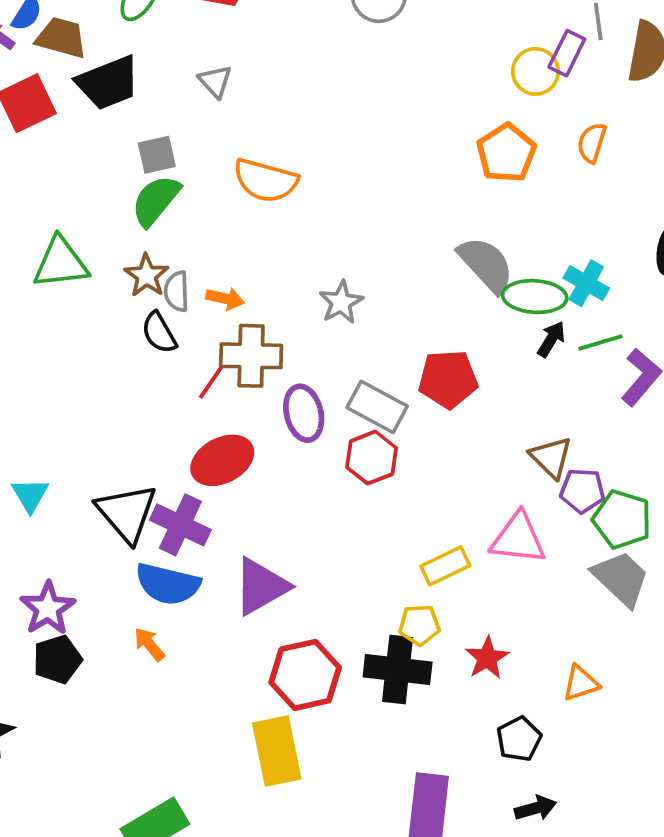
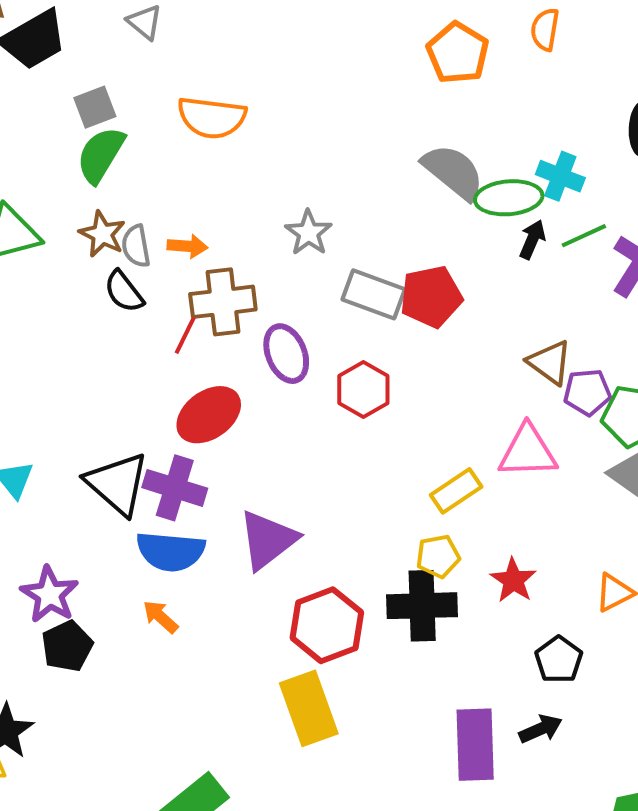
gray rectangle: (377, 407) -> (374, 294), moved
black arrow: (535, 808) -> (541, 729), moved

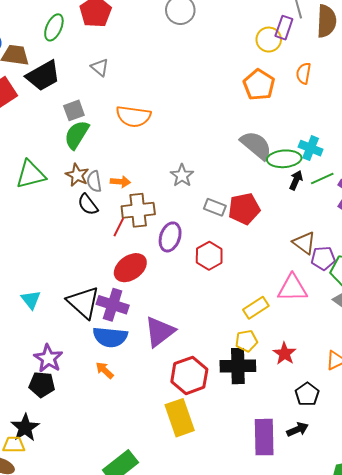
gray rectangle: (374, 294) -> (215, 207), size x0.7
purple ellipse: (286, 354) -> (170, 237), turned 40
black pentagon: (67, 646) -> (42, 384), moved, turned 30

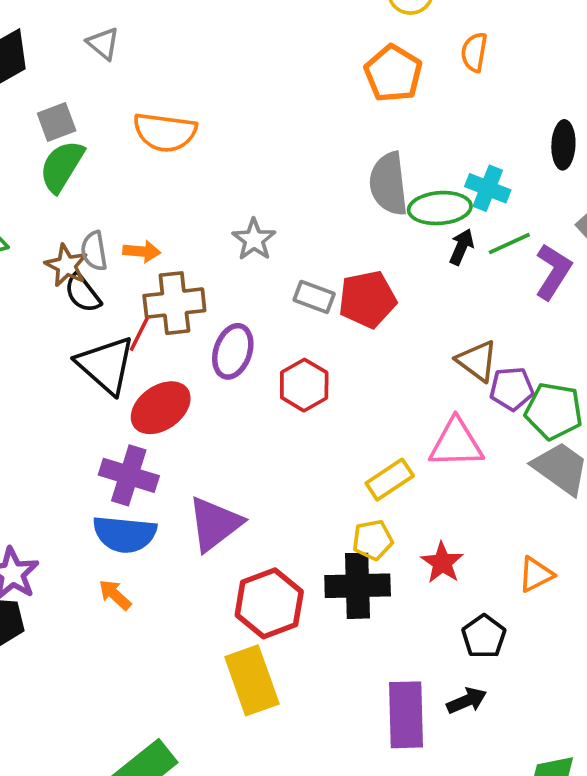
gray semicircle: (256, 145) -> (389, 184), turned -136
brown star: (77, 175) -> (66, 265), moved
black triangle: (83, 302) -> (106, 365), moved

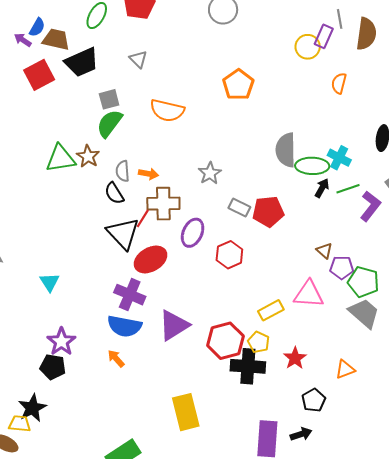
orange pentagon: (393, 74) -> (238, 85), moved
brown star: (66, 265) -> (88, 156), moved
brown triangle: (477, 361) -> (324, 251), size x0.7
yellow pentagon: (373, 540) -> (258, 342), turned 30
red hexagon: (269, 603) -> (225, 341), moved

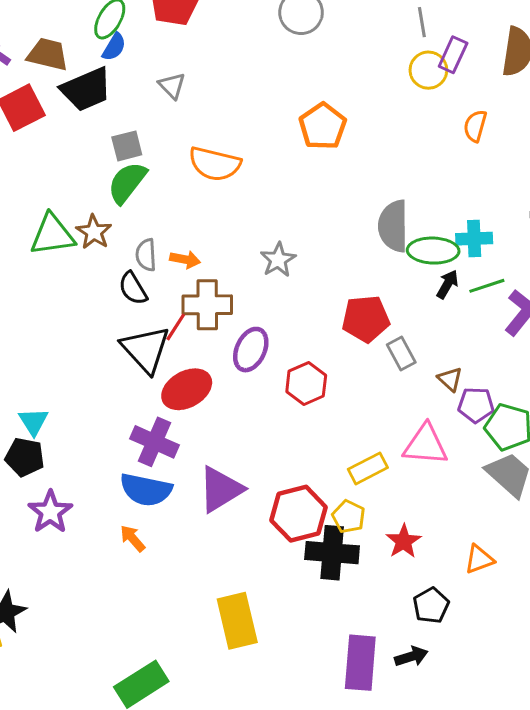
gray line: (340, 19) -> (422, 22), moved
blue semicircle: (37, 27) -> (114, 47), moved
cyan cross: (339, 158) -> (474, 239), turned -30
gray rectangle: (239, 208) -> (401, 353), moved, turned 35
black pentagon: (53, 367) -> (25, 457), moved

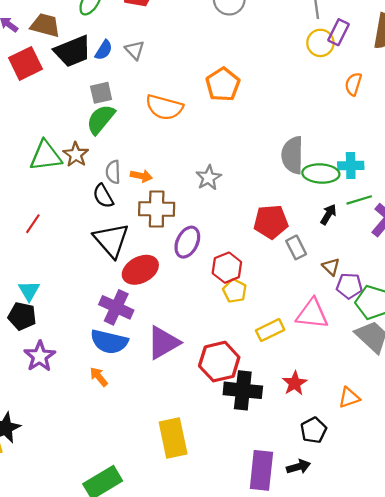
blue semicircle: (114, 47) -> (104, 50), moved
orange pentagon: (323, 126) -> (223, 85), moved
black arrow: (447, 284) -> (328, 214), moved
red line: (176, 327) -> (33, 224), moved
yellow pentagon: (349, 516) -> (235, 291), moved

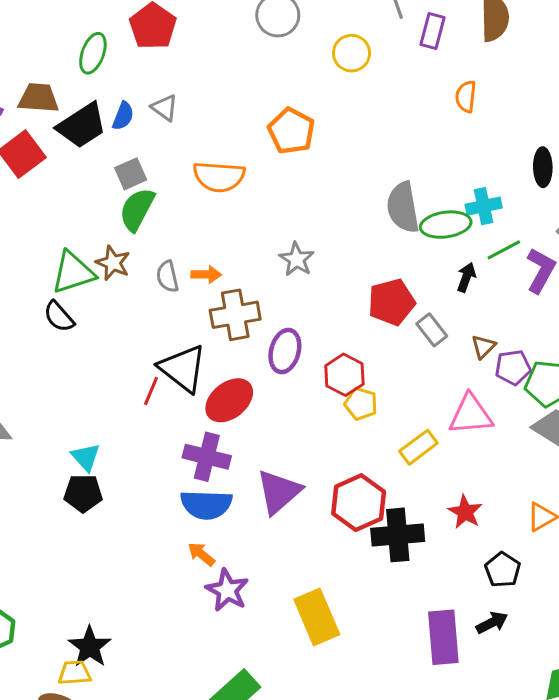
yellow circle: (320, 43) -> (351, 53), moved
black semicircle: (103, 196) -> (59, 317), moved
red line: (33, 224) -> (151, 391), moved
brown triangle: (331, 267) -> (483, 347), turned 42
purple star: (40, 356) -> (227, 590), moved

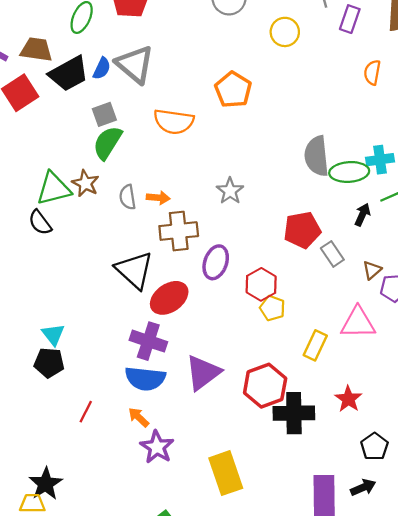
gray triangle: (165, 108) -> (135, 64), size x1.8
red line: (151, 391) -> (86, 412), moved
yellow rectangle: (418, 447) -> (315, 345), turned -32

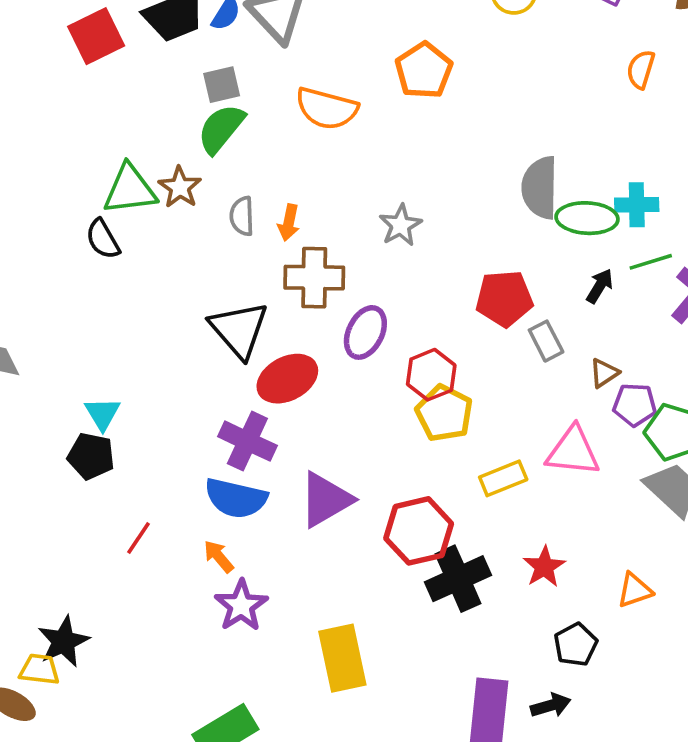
orange arrow: (158, 198) -> (289, 223), turned 90
yellow pentagon: (272, 308) -> (444, 413), size x1.4
yellow rectangle: (315, 345) -> (503, 478), turned 36
black cross: (294, 413) -> (458, 579), turned -30

